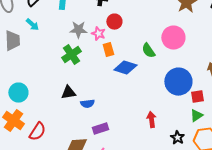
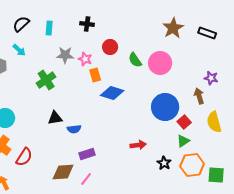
red circle: (114, 22) -> (110, 47), moved
green semicircle: (148, 51) -> (135, 60), moved
green cross: (71, 55) -> (46, 80), moved
red square: (197, 97) -> (184, 122), turned -32
red arrow: (151, 120) -> (138, 145), turned 91

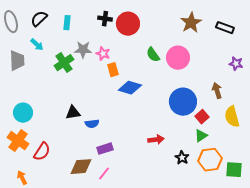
red circle: (110, 47) -> (128, 24), moved, size x1.5
purple star: (211, 78) -> (236, 64), moved
green cross: (46, 80) -> (64, 63), moved

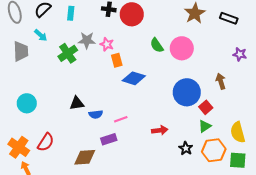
yellow semicircle: (232, 117) -> (238, 132), moved
orange cross: (18, 141) -> (19, 147), moved
pink line: (104, 174) -> (121, 119), moved, turned 32

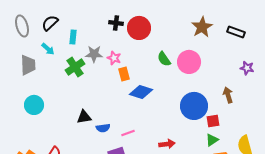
cyan rectangle: (71, 13) -> (73, 37), moved
cyan circle: (27, 103) -> (34, 105), moved
red square: (206, 107) -> (213, 121), turned 32

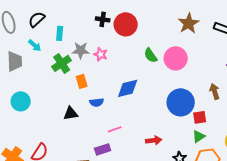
orange rectangle: (124, 74) -> (82, 81), moved
blue diamond: (141, 92) -> (128, 88), turned -30
blue semicircle: (103, 128) -> (97, 102), moved

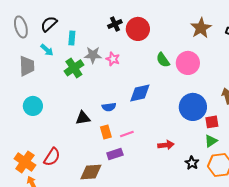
black cross: (103, 19) -> (115, 24), turned -32
orange rectangle: (82, 81) -> (106, 132), moved

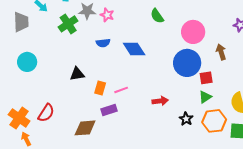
pink circle: (188, 63) -> (193, 32), moved
blue diamond: (140, 93) -> (134, 49), turned 70
blue semicircle: (109, 107) -> (103, 43), moved
orange rectangle: (106, 132) -> (100, 88), turned 32

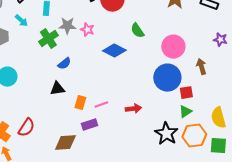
blue semicircle: (103, 43) -> (64, 64), moved, turned -32
blue diamond: (134, 49) -> (114, 51), moved, turned -30
red arrow: (160, 101) -> (133, 109), moved
black star: (186, 119) -> (166, 134), size x1.6

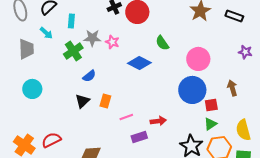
brown arrow: (201, 67) -> (232, 88), moved
black triangle: (57, 89) -> (82, 101), turned -35
orange rectangle: (80, 103) -> (105, 101), moved
purple rectangle: (89, 125) -> (139, 137), moved
red semicircle: (26, 128) -> (51, 140), turned -150

